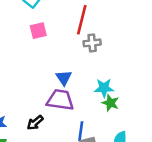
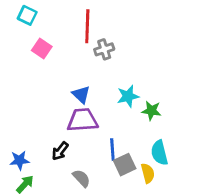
pink square: (38, 31) -> (42, 49), turned -30
green star: (110, 103) -> (151, 111), moved

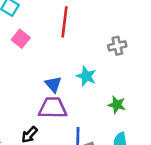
gray cross: (104, 49) -> (117, 46), moved
cyan star: (128, 96) -> (86, 76), moved, turned 30

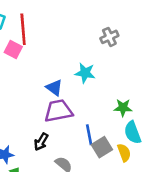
red line: (64, 22) -> (23, 29), moved
green star: (117, 105) -> (123, 108), moved

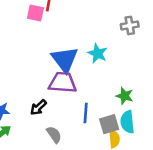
pink square: (13, 50) -> (35, 13), turned -30
blue triangle: (54, 88) -> (65, 59), size x1.6
gray square: (102, 147) -> (109, 124), moved

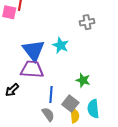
cyan semicircle: (127, 122) -> (93, 109), moved
gray square: (109, 124) -> (70, 104), turned -35
gray semicircle: (54, 135) -> (48, 114), moved

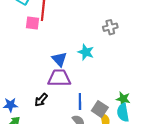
blue triangle: (34, 50) -> (59, 59), size x0.7
green star: (83, 80) -> (123, 99), moved

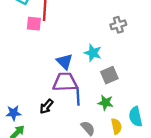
green star: (123, 99) -> (106, 103), moved
blue line: (80, 101) -> (78, 96), moved
gray square: (100, 109) -> (109, 75), moved, turned 35

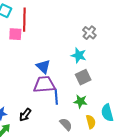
gray cross: (118, 25) -> (89, 33), turned -32
cyan star: (93, 53) -> (79, 55), moved
black arrow: (46, 106) -> (25, 115), moved

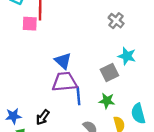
cyan star: (79, 55) -> (127, 56), moved

